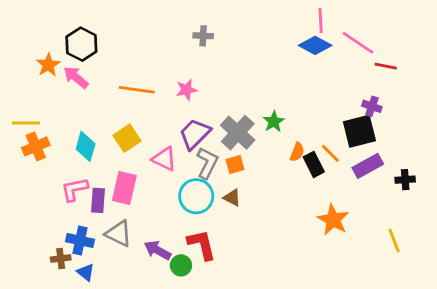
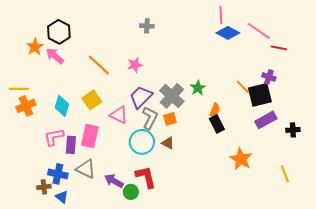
pink line: (321, 21) -> (221, 15), moved
orange line: (137, 90) -> (99, 65), turned 35
orange line: (330, 153) -> (243, 87), moved
black rectangle: (314, 164) -> (217, 124), moved

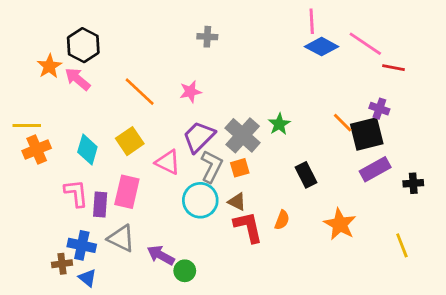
orange semicircle: (215, 110) -> (282, 220), moved
pink L-shape: (54, 137) -> (76, 193), turned 95
red L-shape: (146, 177) -> (248, 227), moved

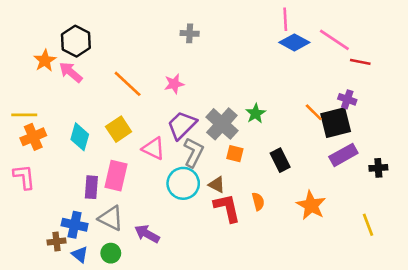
orange square: (240, 168) -> (235, 154), moved, turned 30
pink L-shape: (76, 193) -> (24, 177), moved
orange semicircle: (282, 220) -> (258, 201), turned -36
green circle: (185, 271) -> (111, 253), moved

